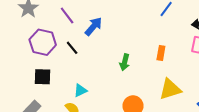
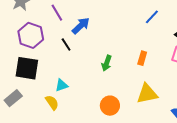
black line: (72, 48) -> (66, 45), moved
black square: (43, 77) -> (27, 68), size x1.4

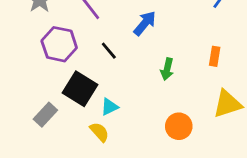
blue arrow: (81, 26) -> (145, 23), moved
black square: (27, 68) -> (80, 89), moved, turned 30
gray rectangle: (13, 98) -> (45, 115), moved

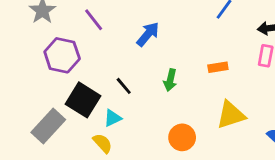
black line: (109, 51) -> (124, 86), moved
orange rectangle: (215, 56) -> (218, 67), turned 72
gray rectangle: (45, 115) -> (48, 126), size x1.4

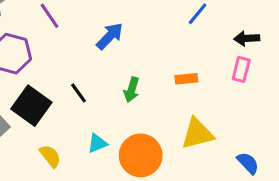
cyan triangle: (113, 118) -> (97, 143), moved
orange circle: (182, 137) -> (141, 155), size x1.4

